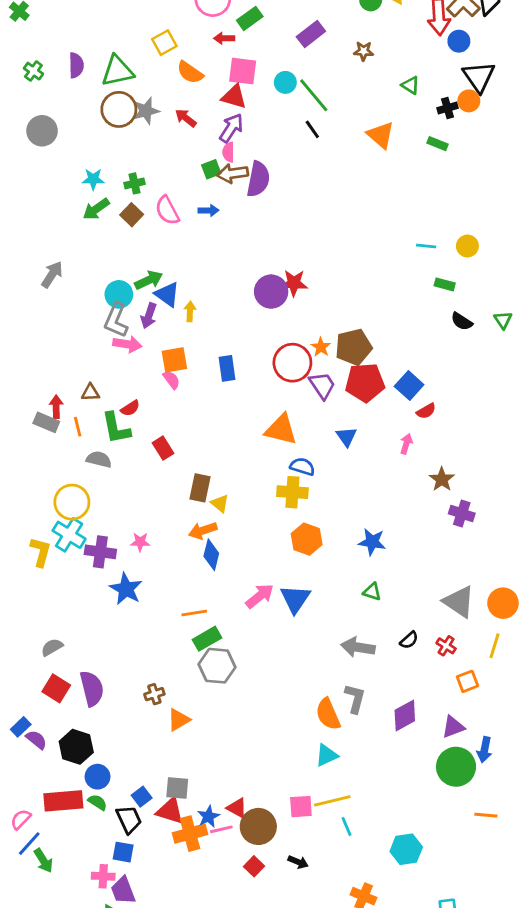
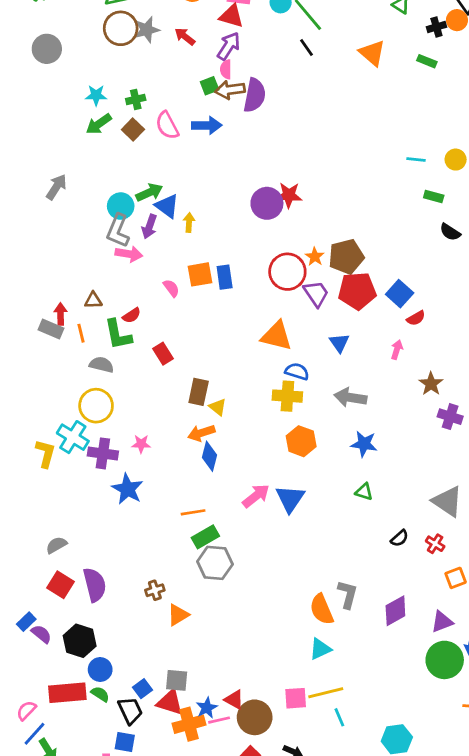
blue arrow: (208, 210) -> (207, 125), size x1.5
orange square: (174, 360) -> (200, 274), moved
yellow circle: (72, 502) -> (96, 406), moved
gray arrow: (358, 647) -> (350, 397), moved

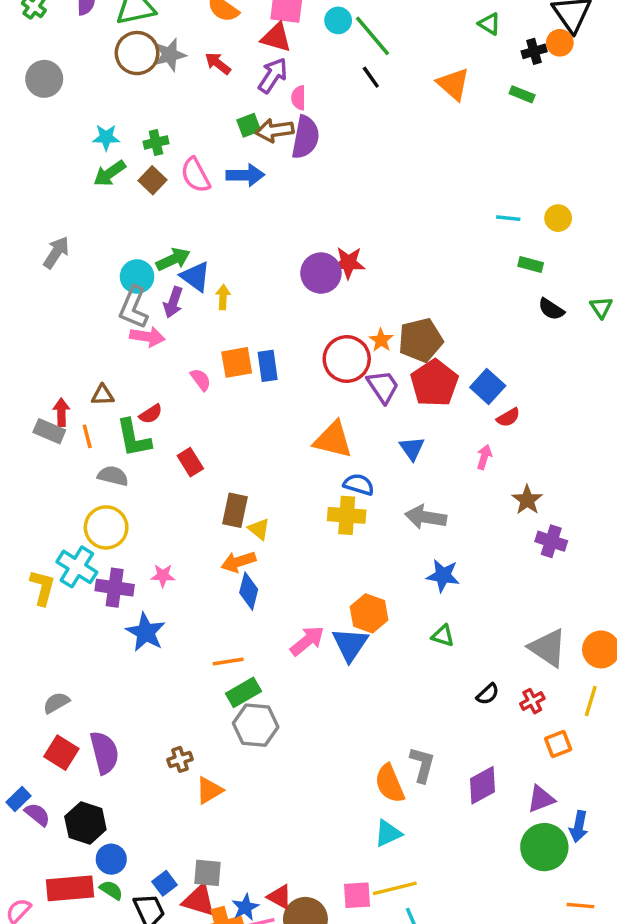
pink semicircle: (226, 69) -> (299, 98), moved
red pentagon: (357, 291) -> (434, 383), turned -30
orange hexagon: (301, 441) -> (369, 613), moved
red cross: (435, 544) -> (532, 701), turned 30

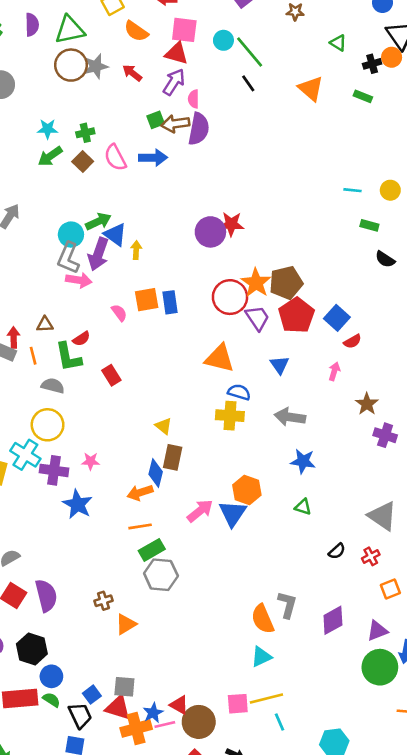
purple arrow: (173, 302) -> (98, 254), size x1.4
orange star: (381, 340) -> (256, 283), size x1.6
brown rectangle: (235, 510) -> (173, 457), moved
orange arrow: (238, 562) -> (140, 493), moved

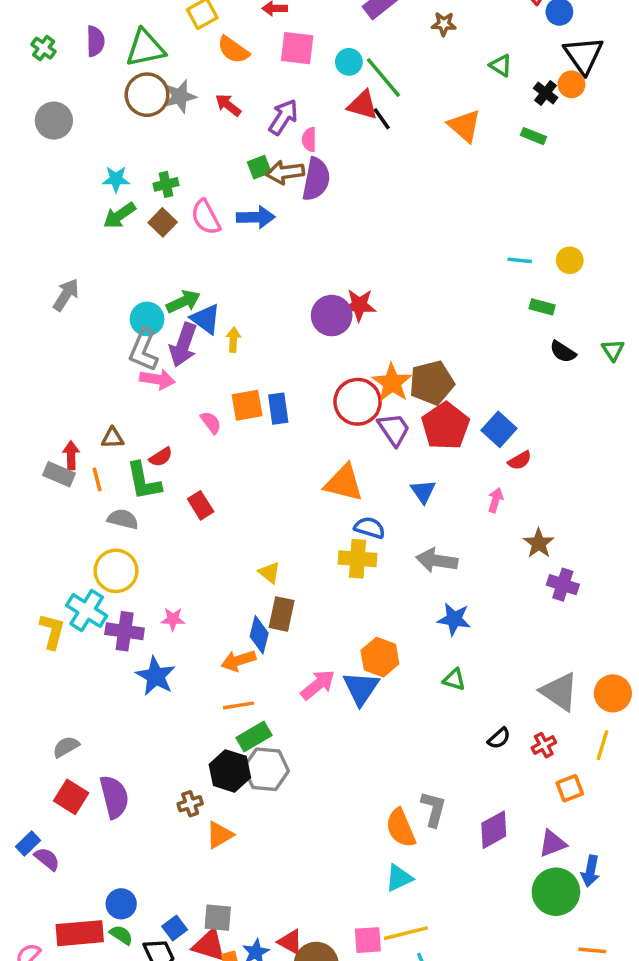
red triangle: (177, 53) -> (363, 105), moved
black cross: (372, 64) -> (546, 93), turned -36
black hexagon: (32, 649) -> (230, 771), moved

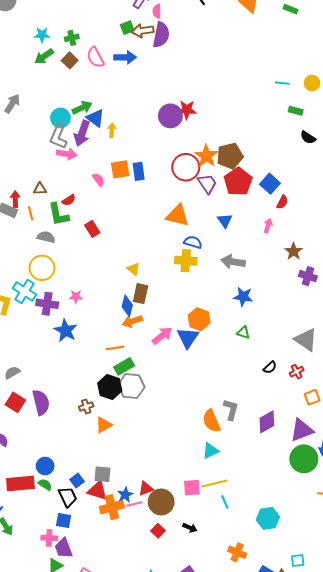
red semicircle: (520, 460) -> (282, 202), turned -32
orange arrow: (238, 661) -> (132, 321), moved
purple triangle: (552, 843) -> (302, 430), size x1.4
red triangle: (290, 942) -> (146, 489), turned -49

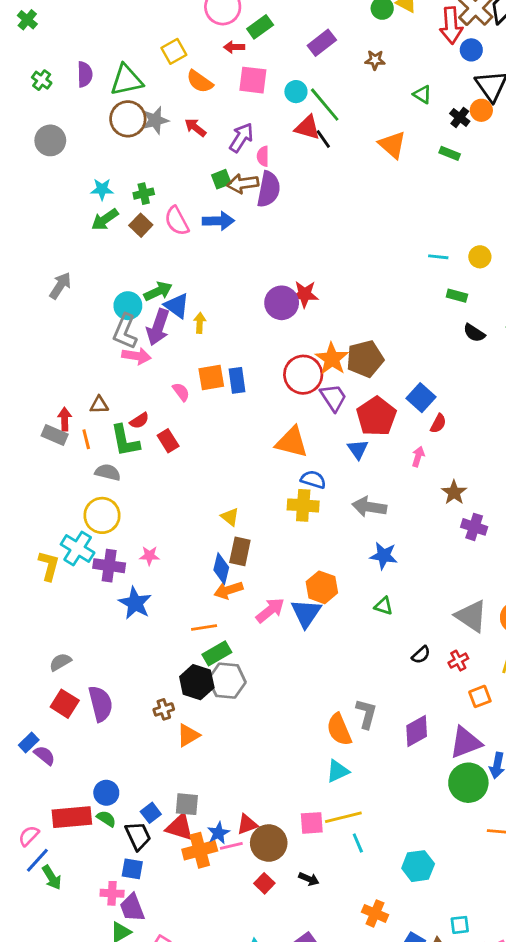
red pentagon: (238, 182) -> (376, 416), moved
red rectangle: (92, 229) -> (168, 441), moved

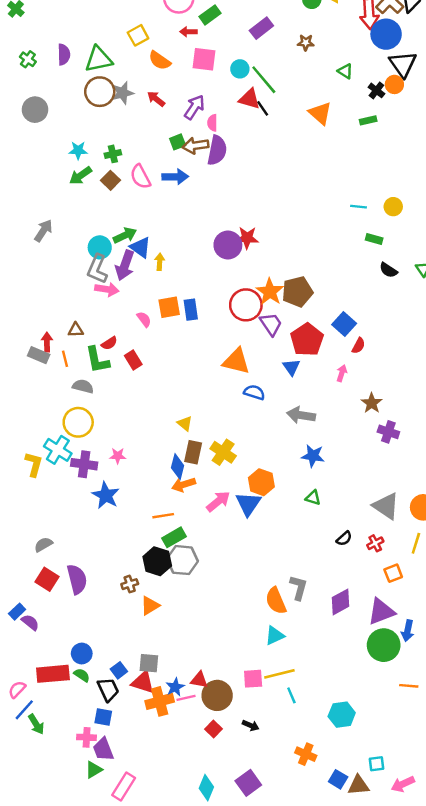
blue circle: (471, 50) -> (386, 34), size x1.6
green rectangle: (450, 153) -> (368, 120), turned -35
yellow cross: (303, 505) -> (223, 452), moved, turned 30
red triangle: (247, 824) -> (199, 680), turned 30

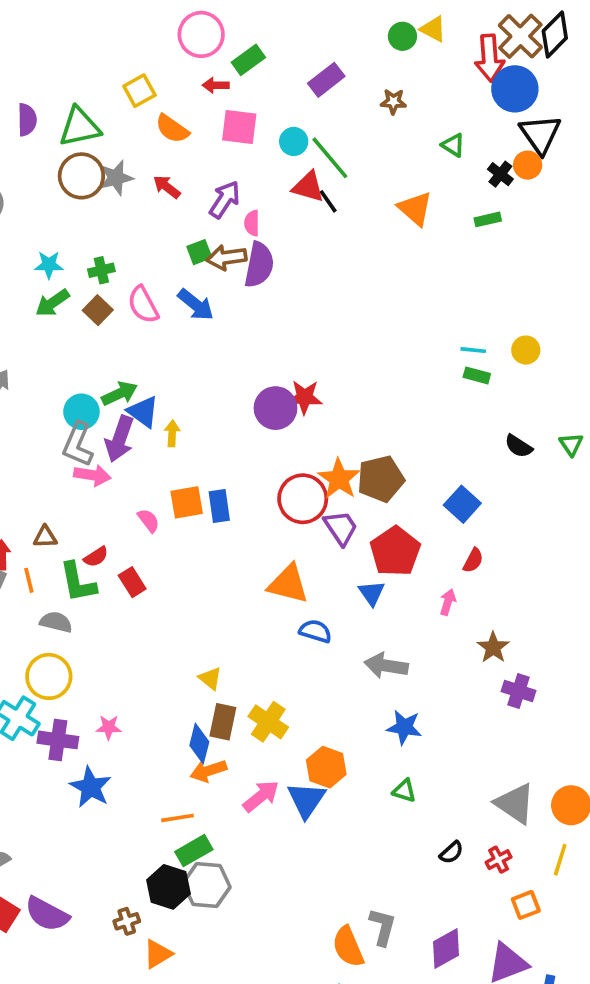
blue arrow: (175, 177) -> (196, 305), turned 40
green rectangle: (374, 239) -> (477, 375), moved
blue square: (344, 324) -> (462, 504), moved
purple semicircle: (77, 579) -> (47, 914), turned 132

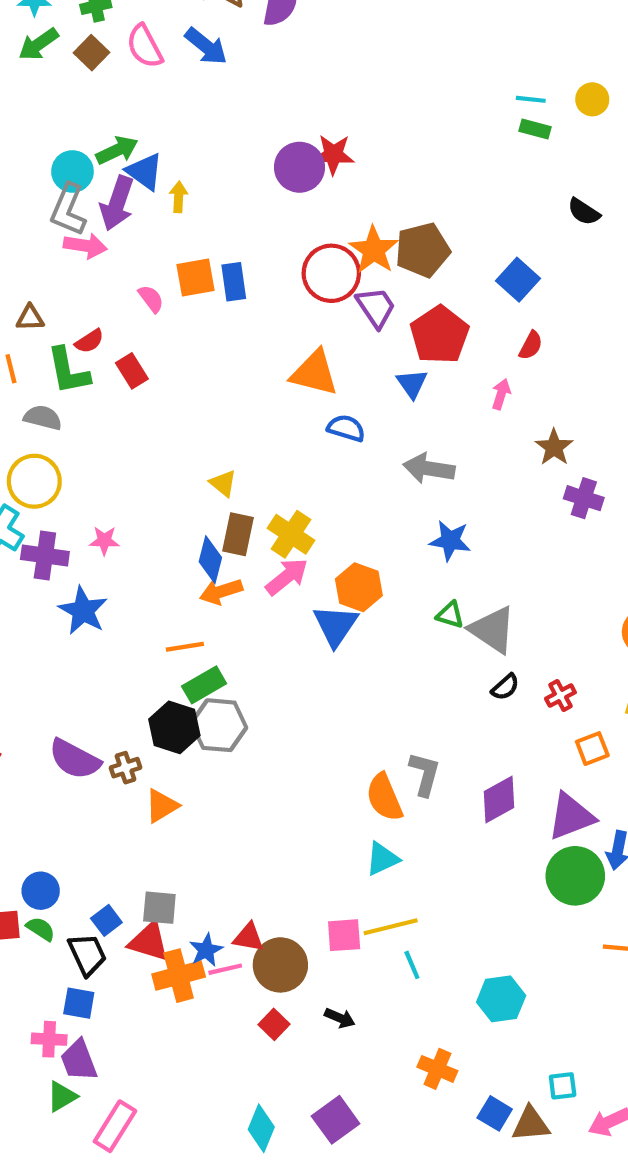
pink arrow: (261, 796) -> (287, 577), moved
gray triangle: (515, 803) -> (493, 630), moved
purple semicircle: (47, 914) -> (75, 759), moved

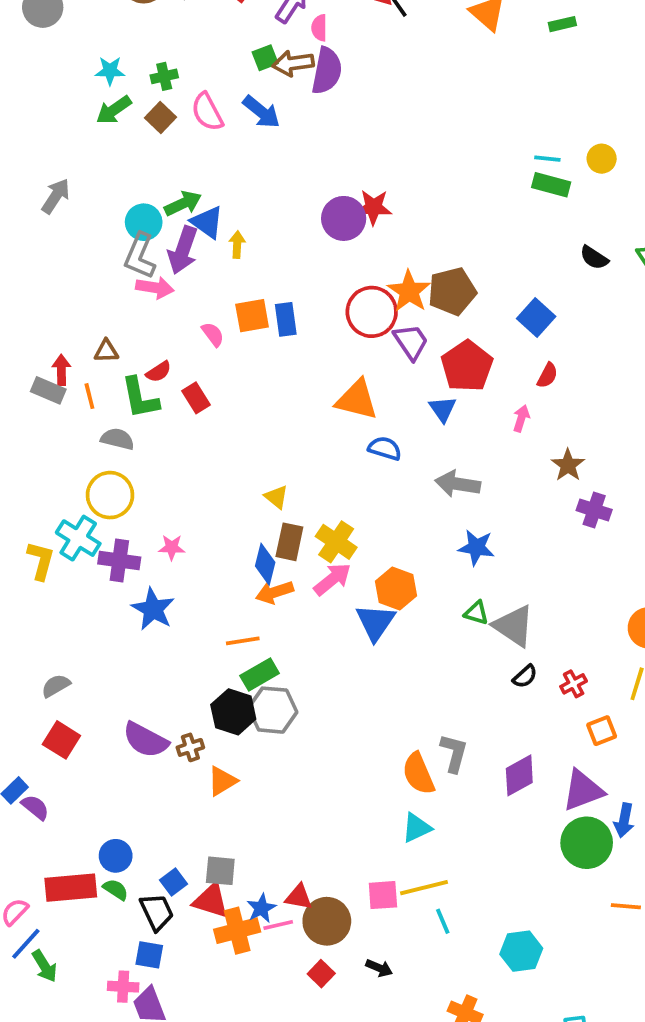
green rectangle: (535, 129) -> (551, 185), size x1.4

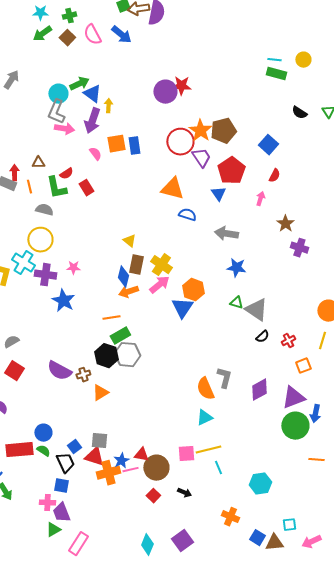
purple arrow: (183, 250) -> (92, 121), moved

